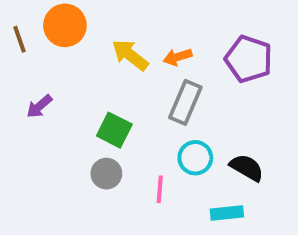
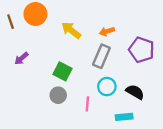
orange arrow: (178, 57) -> (107, 31), moved
purple pentagon: (249, 59) -> (141, 50), moved

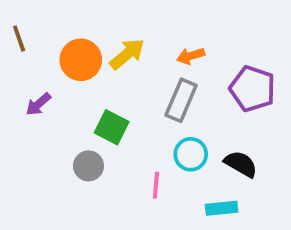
orange circle: (35, 14) -> (81, 60), moved
yellow arrow: (71, 30) -> (127, 54), turned 102
gray circle: (58, 95) -> (88, 166), moved

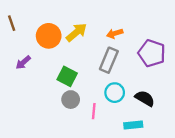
gray circle: (88, 166) -> (71, 100), moved

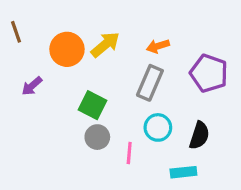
black semicircle: (145, 98) -> (199, 135), turned 78

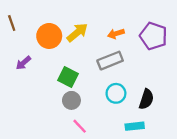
purple pentagon: (209, 73) -> (153, 36), moved
gray rectangle: (150, 83) -> (110, 61), turned 45
pink line: (129, 153) -> (80, 126), moved, turned -49

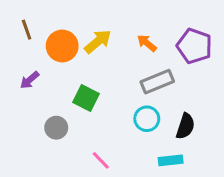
brown line: (12, 23) -> (27, 30), moved
orange arrow: (116, 34) -> (147, 43), turned 56
gray rectangle: (110, 61) -> (157, 82), moved
gray circle: (71, 100) -> (56, 128), moved

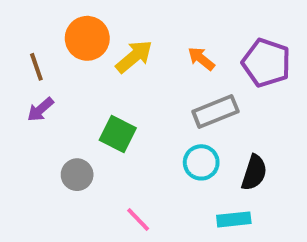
brown line: (27, 30) -> (36, 67), moved
orange circle: (62, 46) -> (87, 38), moved

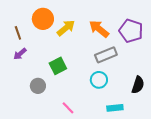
orange arrow: (201, 59) -> (99, 29), size x1.5
green square: (118, 134) -> (58, 66), turned 36
black semicircle: (254, 173) -> (138, 85), moved

